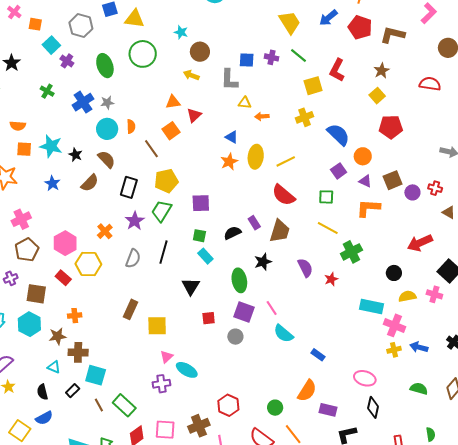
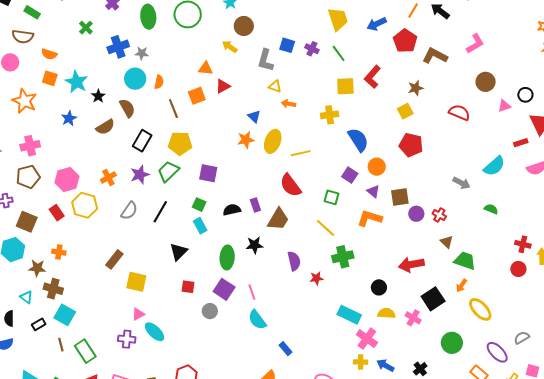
purple square: (339, 171) -> (350, 175), turned -35

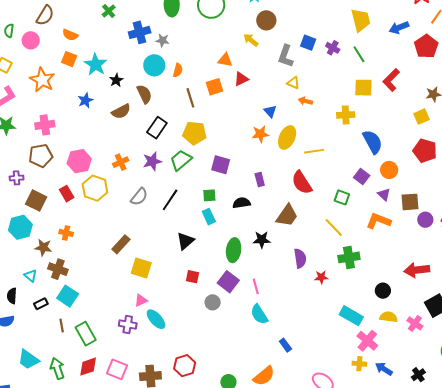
brown semicircle: (23, 36) -> (45, 15), turned -70
green square: (199, 205) -> (209, 195), turned -32
purple rectangle: (255, 205) -> (260, 180), moved

